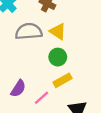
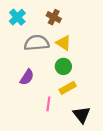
purple semicircle: (18, 88) -> (27, 77), moved
pink line: (41, 98) -> (48, 104), turned -40

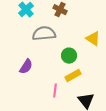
yellow triangle: (63, 43) -> (93, 39), moved
purple semicircle: (27, 77) -> (26, 67), moved

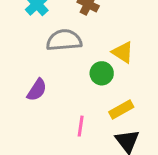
yellow triangle: (93, 39) -> (123, 52), moved
yellow rectangle: (73, 76) -> (121, 109), moved

